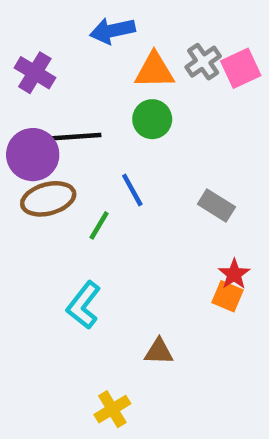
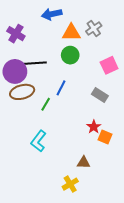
pink square: (241, 68) -> (109, 65), moved
blue line: (132, 190) -> (61, 88), turned 56
red star: (234, 274) -> (94, 127), moved
brown triangle: (159, 352) -> (83, 163), moved
yellow cross: (112, 409) -> (70, 184), moved

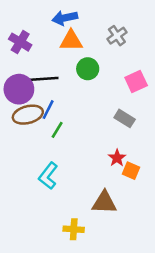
orange triangle: (71, 33) -> (71, 41), moved
blue line: (61, 88) -> (48, 110), moved
brown triangle: (83, 163) -> (104, 202), size x1.5
yellow cross: (70, 184) -> (74, 229), moved, turned 35

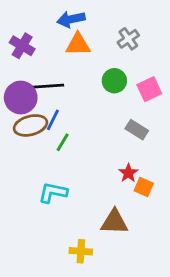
green circle: (88, 69) -> (114, 81), moved
cyan L-shape: (48, 176) -> (53, 193), turned 64

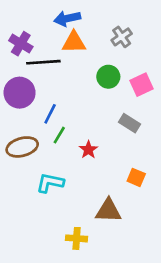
black line: (46, 86) -> (43, 62), moved
brown ellipse: (30, 125) -> (22, 147), moved
red star: (128, 173) -> (88, 150), moved

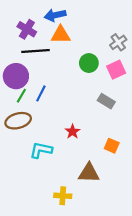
gray cross: (122, 37) -> (118, 42), moved
purple cross: (21, 44) -> (27, 29), moved
green line: (59, 135) -> (21, 96), moved
red star: (88, 150) -> (73, 132), moved

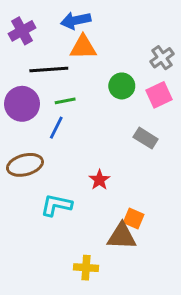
purple cross: (27, 29) -> (22, 31), moved, turned 30
green line: (21, 96) -> (65, 101), moved, turned 48
orange square: (112, 146) -> (134, 218), moved

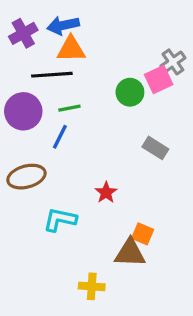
blue arrow: (76, 20) -> (63, 25), moved
orange triangle: (83, 47) -> (71, 49), moved
pink square: (159, 95) -> (159, 79), moved

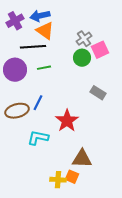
orange triangle: (71, 49) -> (45, 31), turned 36
gray cross: (173, 62) -> (84, 39), moved
blue line: (60, 137) -> (38, 103), moved
red star: (106, 192) -> (67, 121), size x1.6
orange square: (143, 234) -> (72, 177), moved

